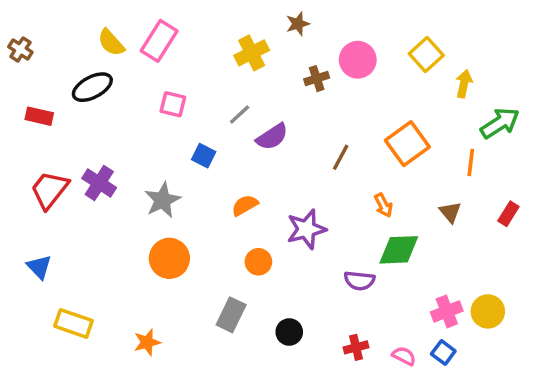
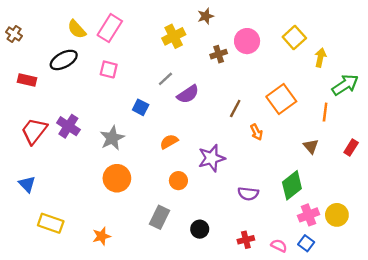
pink square: (173, 104) -> (109, 69), moved
orange arrow: (383, 205) -> (256, 132), moved
green diamond: (399, 250) -> (292, 185), moved, turned -36

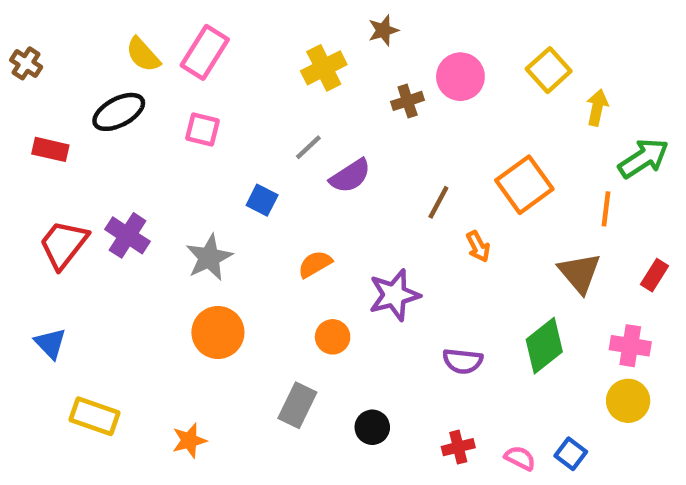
brown triangle: (311, 146) -> (580, 273), size x1.5
pink cross: (309, 215) -> (630, 346), moved, turned 30

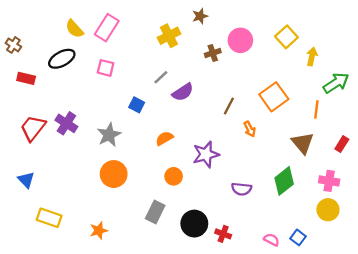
brown cross: (26, 63) -> (13, 45), moved
black circle: (372, 427) -> (194, 224), size x1.5
red cross: (458, 447) -> (223, 234), moved, turned 35

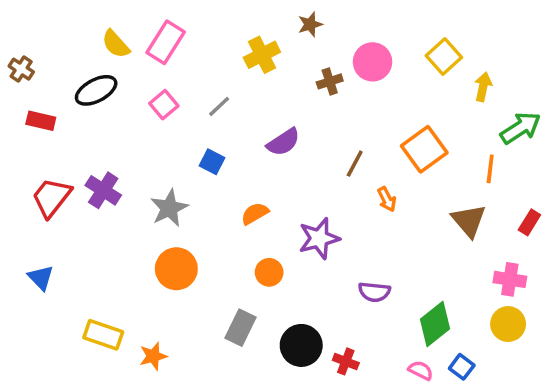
pink square: (106, 68) -> (164, 105), turned 36
gray line: (161, 77) -> (219, 106), moved
green diamond: (284, 181) -> (435, 324), moved
yellow rectangle: (49, 218) -> (103, 335), moved

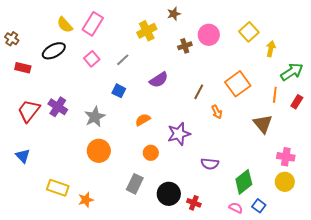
red rectangle: (529, 222) -> (297, 102), moved

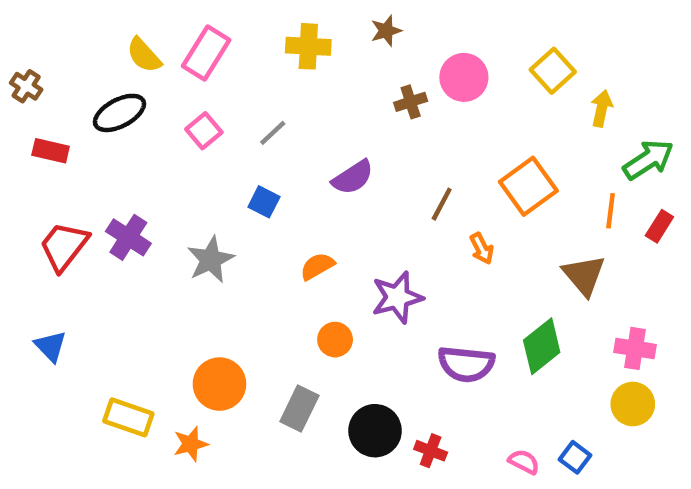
yellow cross: (147, 31) -> (308, 46), moved, turned 30
orange circle: (99, 151) -> (219, 384), moved
purple semicircle: (210, 164) -> (466, 364), size x1.4
green diamond: (244, 182) -> (542, 346), moved

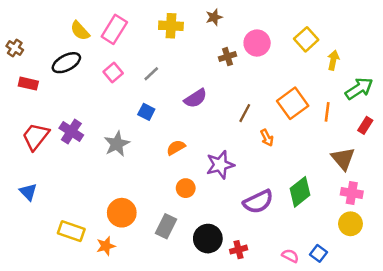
orange line: (611, 211) -> (327, 112), moved
brown triangle: (584, 275) -> (343, 159), moved
purple semicircle: (466, 364) -> (258, 202), turned -32
red cross: (431, 451) -> (239, 250), turned -35

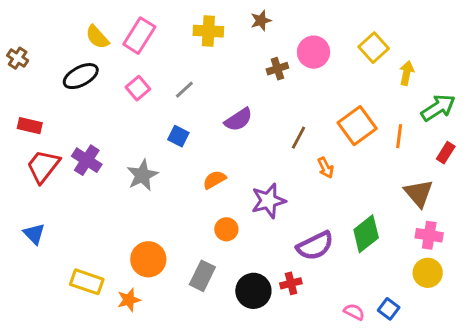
red rectangle: (28, 84) -> (30, 126), moved
red cross: (239, 250) -> (291, 283), moved

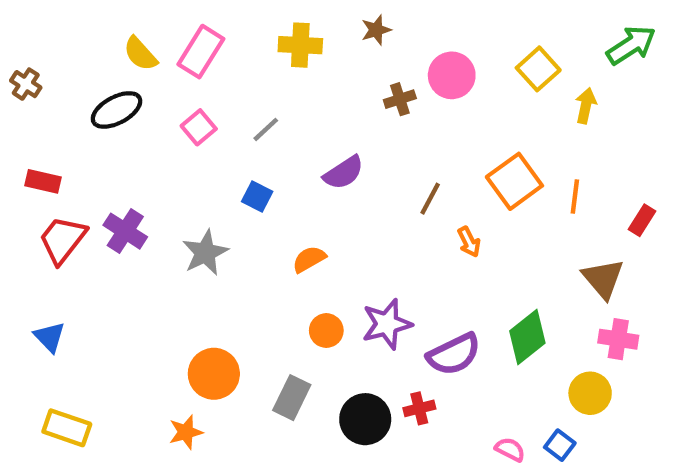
green arrow: (438, 108) -> (631, 45), moved
purple star: (268, 201) -> (387, 324), moved
yellow circle: (428, 273) -> (590, 393), moved
yellow rectangle: (87, 282) -> (67, 428), moved

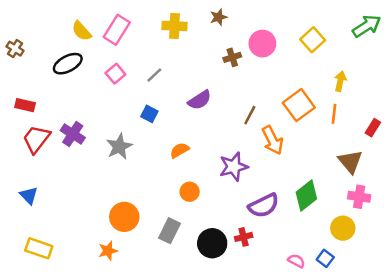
yellow arrow: (586, 106) -> (340, 81), moved
orange arrow: (469, 242) -> (272, 140), size x1.6
purple star: (387, 324) -> (234, 167), moved

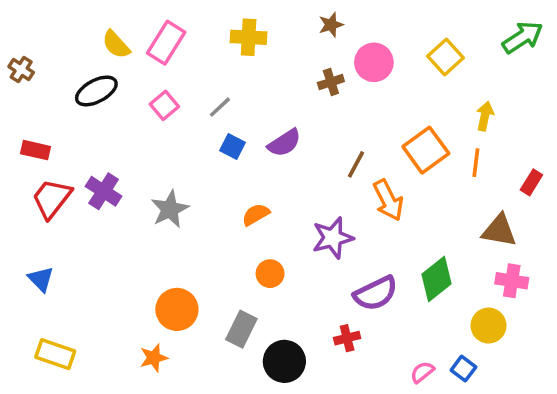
brown star: (218, 17) -> (331, 25), moved
blue square: (149, 114) -> (232, 146), moved
brown triangle: (350, 162) -> (499, 231), turned -40
black circle: (212, 243) -> (284, 361), moved
pink semicircle: (296, 261) -> (422, 372), turned -66

